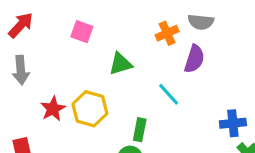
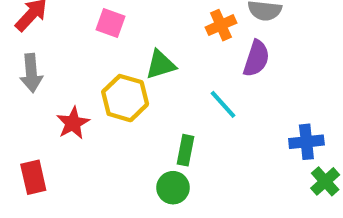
yellow hexagon: (90, 109) -> (125, 98), moved

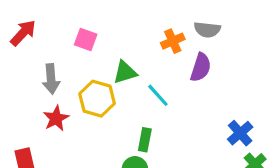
gray arrow: (31, 73) -> (51, 79), moved
cyan line: (223, 104) -> (158, 95), moved
blue cross: (306, 142) -> (240, 133), turned -35

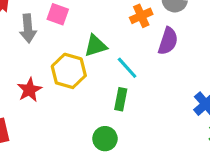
gray arrow: (51, 79) -> (28, 28), moved
green rectangle: (145, 140) -> (121, 99), moved

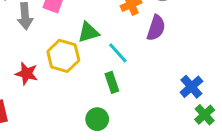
red star: (29, 90) -> (27, 74), turned -30
green rectangle: (121, 99) -> (112, 82), turned -30

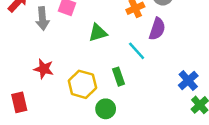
cyan line: (118, 53) -> (137, 51), moved
yellow hexagon: (63, 56) -> (82, 84), moved

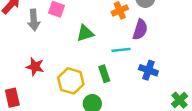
cyan line: (137, 51) -> (121, 50), turned -54
blue cross: (188, 80) -> (148, 70), moved, turned -30

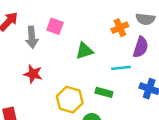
red star: (35, 67) -> (33, 74), moved
green rectangle: (104, 74) -> (104, 92), turned -56

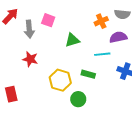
purple semicircle: (141, 47) -> (118, 37), turned -120

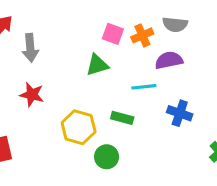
pink square: (48, 20) -> (113, 34), moved

